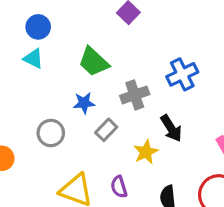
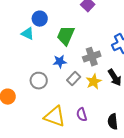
blue circle: (38, 27) -> (40, 19), moved
green trapezoid: (94, 62) -> (66, 36), turned 70
yellow star: (146, 152) -> (94, 82), moved

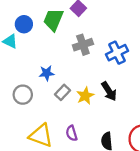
green trapezoid: (66, 36) -> (53, 20), moved
gray cross: (92, 57) -> (83, 45), moved

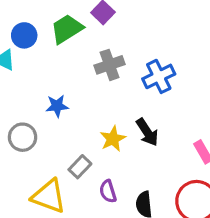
green trapezoid: (53, 20) -> (67, 29), turned 35
gray rectangle: (63, 92) -> (80, 167), moved
purple semicircle: (72, 133) -> (108, 191), moved

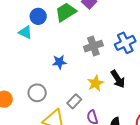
gray cross: (110, 65) -> (93, 46), moved
gray circle: (23, 137) -> (37, 93), moved

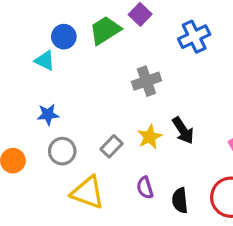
blue cross: (125, 43) -> (194, 37), moved
blue star: (59, 62) -> (48, 115), moved
gray rectangle: (74, 101) -> (112, 146), moved

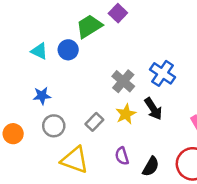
blue circle: (64, 37) -> (68, 50), moved
blue cross: (194, 37) -> (163, 73), moved, turned -30
gray cross: (146, 81) -> (123, 81), moved, turned -30
black semicircle: (180, 200) -> (151, 166), turned -144

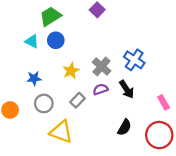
green trapezoid: (89, 26) -> (50, 16), moved
yellow star: (126, 114) -> (71, 71), moved
purple semicircle: (122, 156) -> (100, 89), moved, turned 88
black semicircle: (151, 166) -> (124, 127), moved

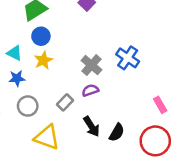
cyan triangle: (32, 41) -> (14, 53), moved
yellow star: (71, 71) -> (43, 60), moved
black arrow: (127, 89) -> (91, 126), moved

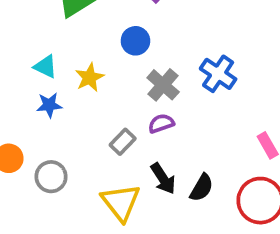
blue circle: (41, 36) -> (135, 41), moved
gray circle: (28, 106) -> (51, 177), moved
yellow triangle: (47, 137) -> (121, 202), moved, turned 32

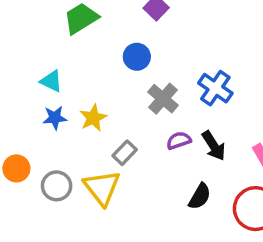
yellow star: (90, 78) -> (93, 118), moved
purple semicircle: (161, 123) -> (179, 140), moved
black arrow: (163, 179) -> (214, 146), moved
yellow triangle: (121, 202) -> (102, 188), moved

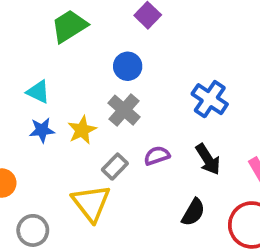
gray cross: (163, 99) -> (124, 110), moved
purple semicircle: (179, 140) -> (157, 156), moved
gray circle: (57, 186) -> (33, 230), moved

